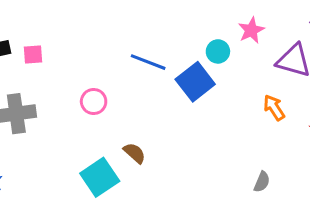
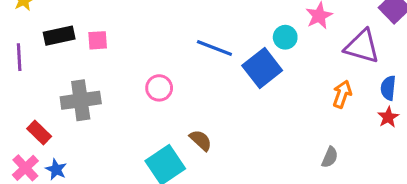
orange arrow: (274, 108) -> (342, 94), turned 52
gray semicircle: (262, 182) -> (330, 157), moved

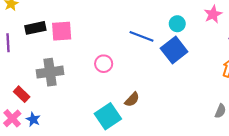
cyan circle: (285, 37) -> (177, 24), moved
pink square: (98, 40) -> (62, 31), size x1.5
brown semicircle: (201, 140) -> (132, 99), turned 91

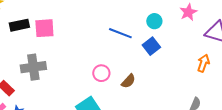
blue square: (174, 50) -> (151, 46), size x0.7
pink circle: (104, 64) -> (101, 73), moved
brown semicircle: (132, 99) -> (128, 81), moved

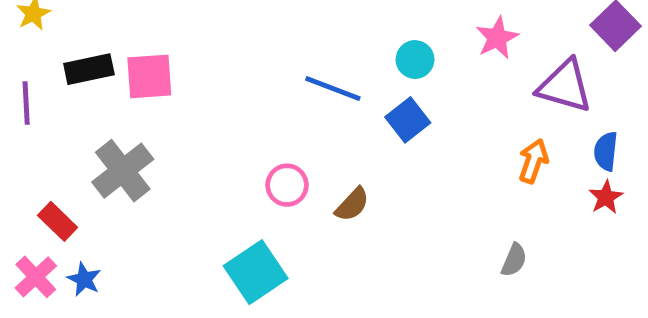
gray cross: (33, 67) -> (123, 171), turned -30

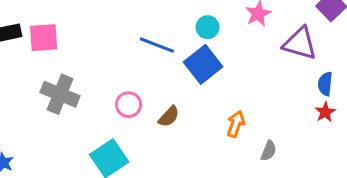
blue square: (408, 120) -> (203, 64), size x1.4
orange arrow: (533, 161) -> (236, 124), moved
gray cross: (123, 171) -> (60, 94), moved, turned -30

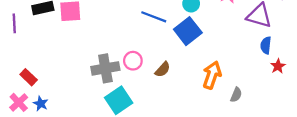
blue semicircle: (325, 84) -> (266, 45), moved
gray cross: (60, 94) -> (105, 68), moved, turned -32
orange arrow: (236, 124) -> (212, 75), size x1.4

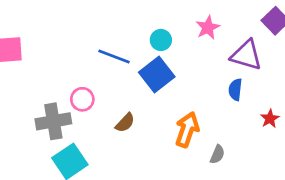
blue semicircle: (266, 45) -> (235, 90), moved
pink circle: (133, 61) -> (82, 99), moved

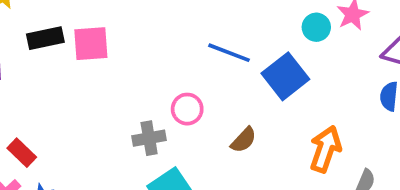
cyan circle: (161, 40) -> (316, 27), moved
gray cross: (53, 121) -> (149, 138), size x0.7

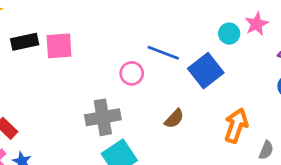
pink circle: (187, 109) -> (132, 73), moved
gray cross: (149, 138) -> (103, 117), size x1.4

